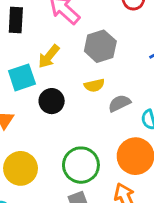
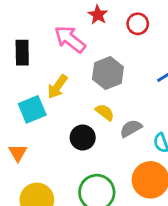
yellow semicircle: (94, 85) -> (105, 112), turned -126
black circle: (52, 101) -> (83, 138), moved

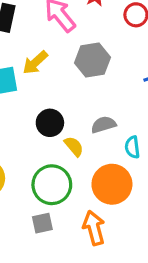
yellow semicircle: (105, 112) -> (74, 146), moved

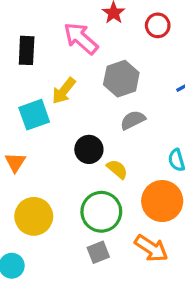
gray semicircle: (103, 125) -> (133, 120), moved
orange arrow: (94, 228) -> (151, 248), turned 148

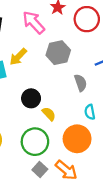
red circle: (158, 25) -> (87, 19), size x1.5
gray semicircle: (133, 120) -> (81, 83), moved, turned 91
gray square: (98, 252) -> (40, 170), moved, turned -32

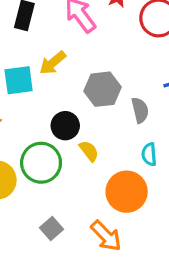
gray hexagon: (58, 53) -> (102, 89), moved
green circle: (35, 142) -> (41, 163), moved
gray square: (40, 170) -> (51, 228), moved

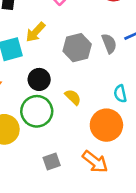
gray semicircle: (140, 110) -> (109, 44), moved
black circle: (65, 126) -> (39, 79), moved
gray square: (51, 228) -> (52, 162), turned 30

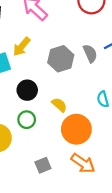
green circle: (37, 111) -> (27, 120), size x0.6
orange circle: (106, 125) -> (76, 129), moved

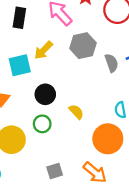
gray hexagon: (61, 59) -> (83, 46), moved
orange circle: (76, 129) -> (108, 139), moved

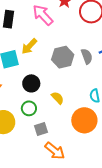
gray hexagon: (83, 46) -> (63, 57), moved
gray square: (55, 171) -> (41, 129), moved
orange arrow: (95, 172) -> (55, 151), moved

